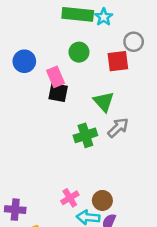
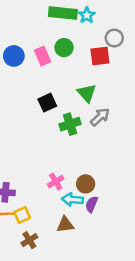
pink rectangle: (56, 77) -> (43, 56), moved
black square: (58, 92) -> (47, 103), moved, turned -36

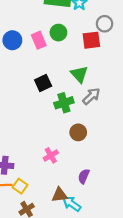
brown circle: (86, 184) -> (78, 132), moved
cyan arrow: (72, 199) -> (72, 204), moved, turned 30
yellow square: (22, 215) -> (20, 186), turned -32

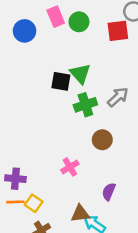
pink rectangle: (39, 40) -> (56, 17), moved
green triangle: (79, 74) -> (80, 74), moved
black square: (43, 83) -> (61, 81), turned 35

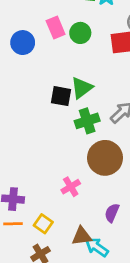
green triangle: (80, 74) -> (82, 88), turned 35
brown circle: (102, 140) -> (105, 158), size x1.6
yellow square: (34, 203) -> (43, 224), moved

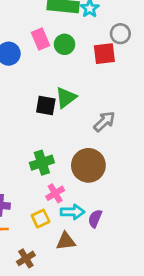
green cross: (87, 121) -> (42, 163), moved
yellow square: (43, 224) -> (41, 219), moved, turned 30
cyan arrow: (97, 247) -> (72, 212), moved, turned 145

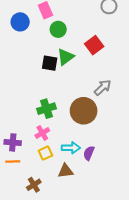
green circle: (64, 44) -> (58, 29), moved
red square: (104, 54) -> (94, 45), moved, turned -30
gray arrow: (104, 121) -> (103, 87), moved
pink cross: (55, 193) -> (42, 133), moved

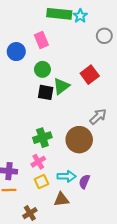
green circle: (58, 29) -> (42, 69), moved

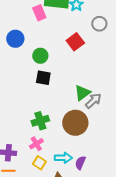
pink rectangle: (41, 40) -> (39, 13), moved
red square: (90, 75) -> (75, 42), moved
green triangle: (61, 86) -> (82, 93), moved
yellow square: (41, 182) -> (39, 163), turned -32

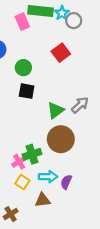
gray circle: (99, 24) -> (74, 21), moved
green triangle: (82, 93) -> (55, 110), moved
gray arrow: (93, 101) -> (80, 105), moved
green cross: (40, 121) -> (32, 154), moved

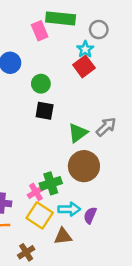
cyan star: (62, 13) -> (85, 49), moved
yellow square: (22, 182) -> (40, 215), size x1.5

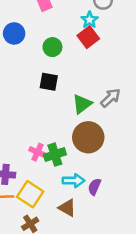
green circle: (41, 84) -> (52, 47), moved
pink cross: (36, 192) -> (38, 152), moved, turned -35
yellow square: (40, 215) -> (30, 194), moved
brown triangle: (63, 236) -> (67, 208), turned 36

